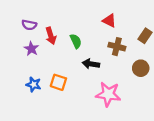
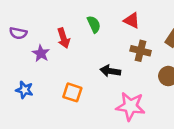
purple semicircle: (29, 25) -> (18, 33), moved
green semicircle: (76, 41) -> (94, 24), moved
blue star: (34, 84) -> (24, 90), moved

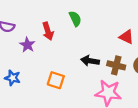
red triangle: (132, 21) -> (126, 37), moved
brown cross: (141, 51) -> (116, 65), moved

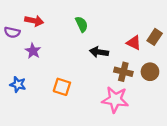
red arrow: (48, 31) -> (34, 21), moved, turned -60
black arrow: (90, 61) -> (99, 52), moved

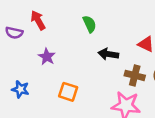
red arrow: (34, 21) -> (38, 20), turned -132
purple star: (33, 51) -> (47, 57), moved

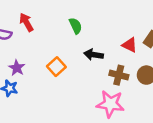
purple star: (47, 57) -> (17, 68), moved
orange square: (68, 92) -> (56, 67), moved, turned 30

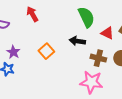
red arrow: (26, 22) -> (32, 14), moved
green semicircle: (76, 26) -> (86, 17), moved, size x1.5

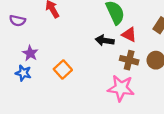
red triangle: (107, 33) -> (129, 35), moved
orange square: (46, 51) -> (63, 69), moved

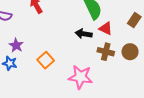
pink star: (121, 88) -> (80, 77), moved

